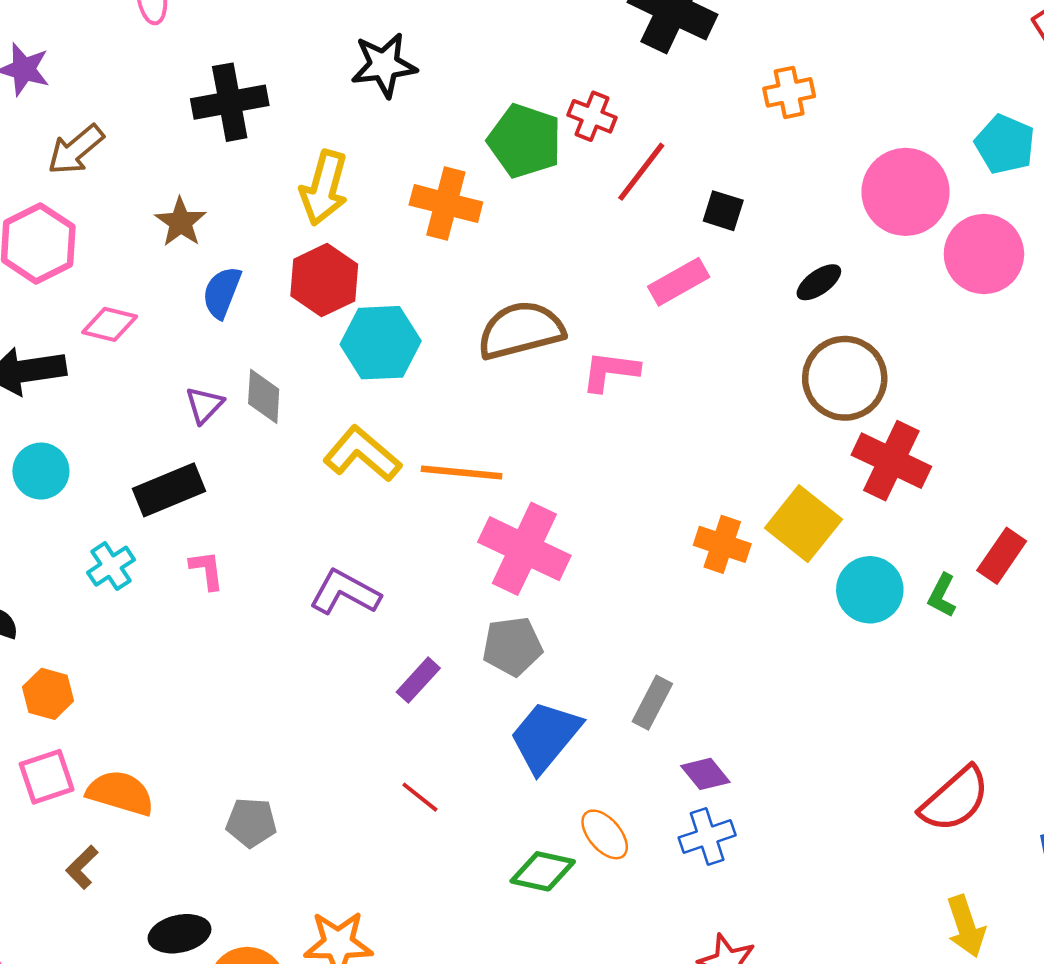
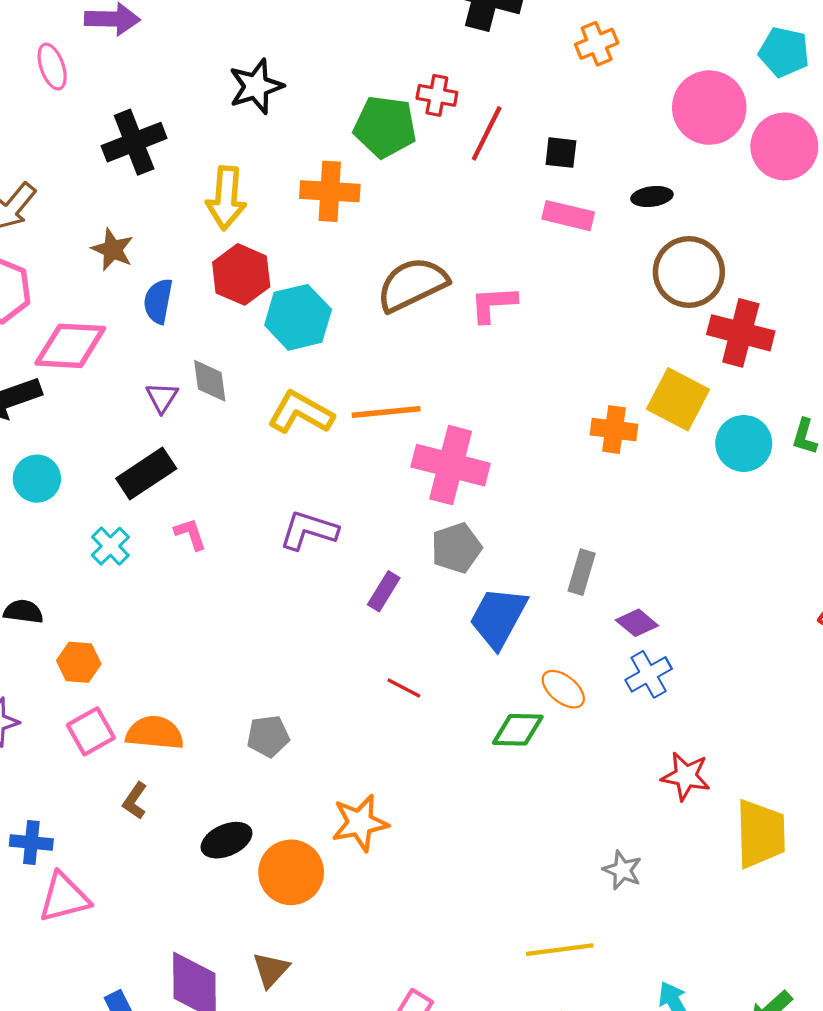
pink rectangle: (679, 282) -> (568, 216), moved, turned 54
black ellipse: (819, 282) -> (652, 197), turned 39
pink diamond: (110, 324) -> (70, 346), size x1.6

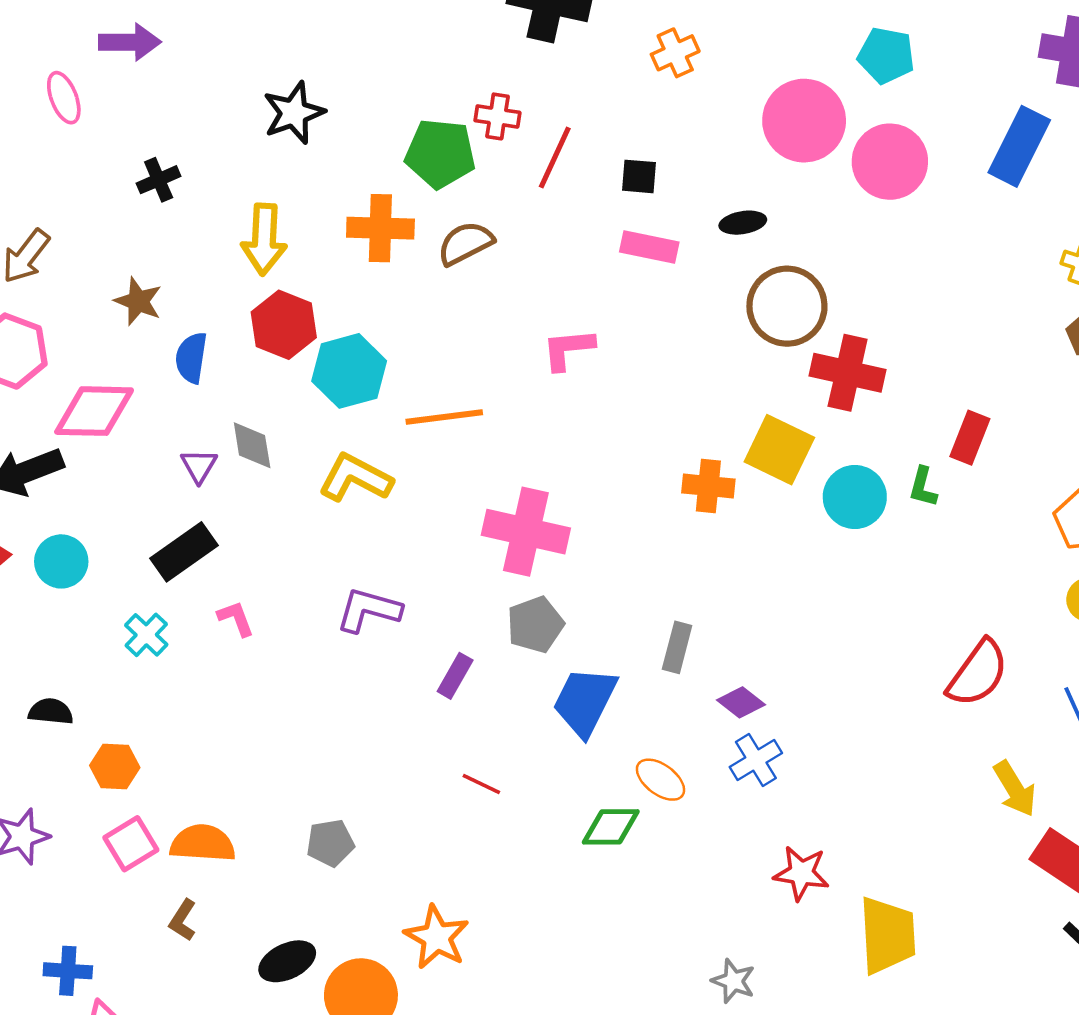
black cross: (134, 142) -> (159, 180), size x0.6
brown semicircle: (412, 284) -> (465, 243), moved, size x0.7
orange line: (386, 412) -> (444, 417), moved
orange star: (360, 823) -> (437, 937), turned -30

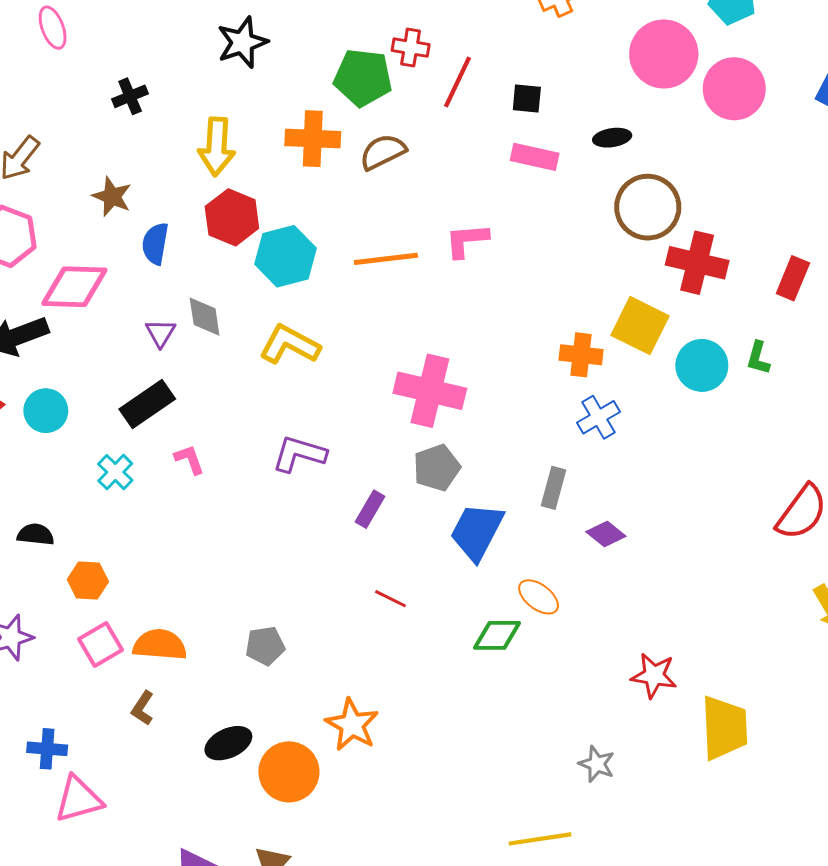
orange line: (444, 417) -> (386, 259), moved
red rectangle: (970, 438) -> (793, 278), moved
blue cross: (756, 760) -> (598, 417), moved

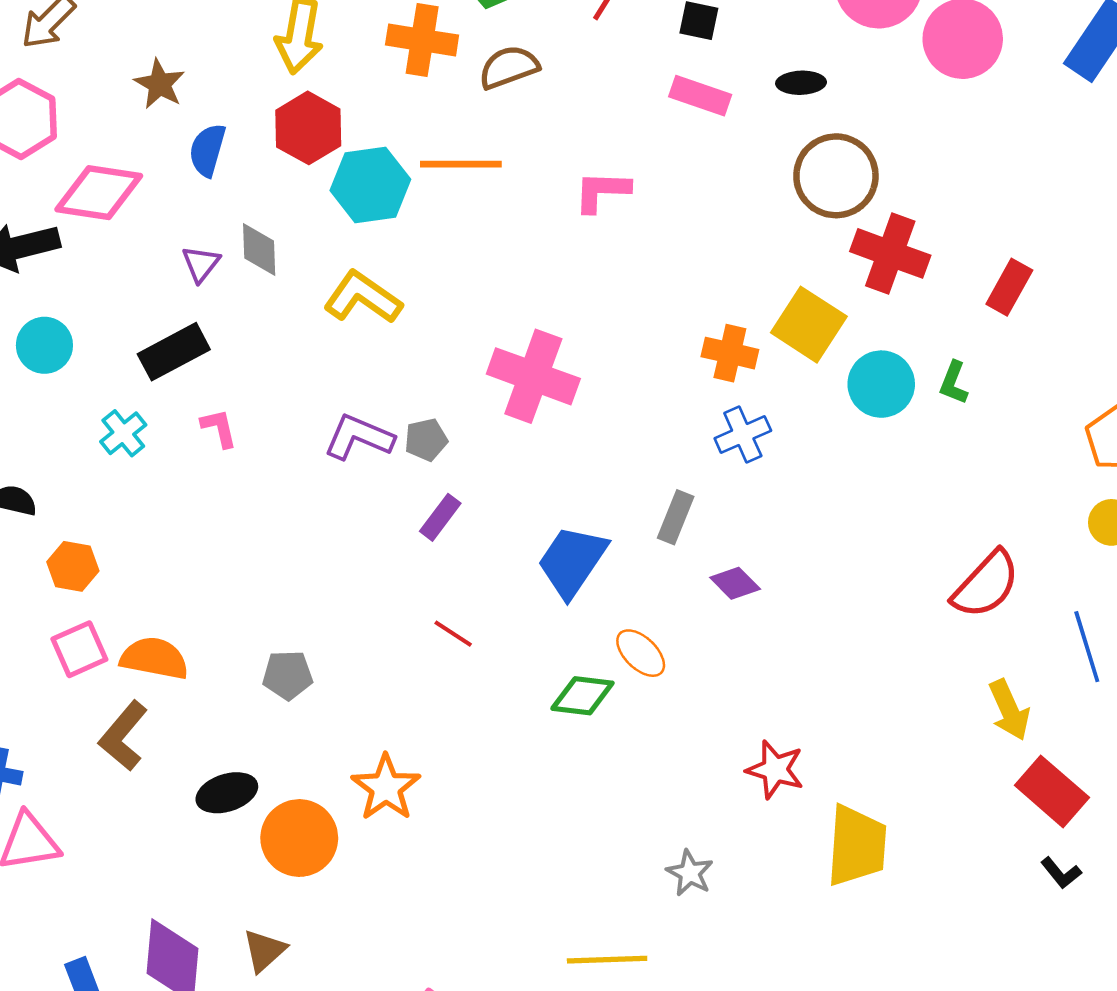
orange line: (386, 259) -> (461, 164), moved
gray pentagon: (437, 468) -> (426, 440), moved, size x0.7
brown L-shape: (143, 708) -> (123, 736), size x1.6

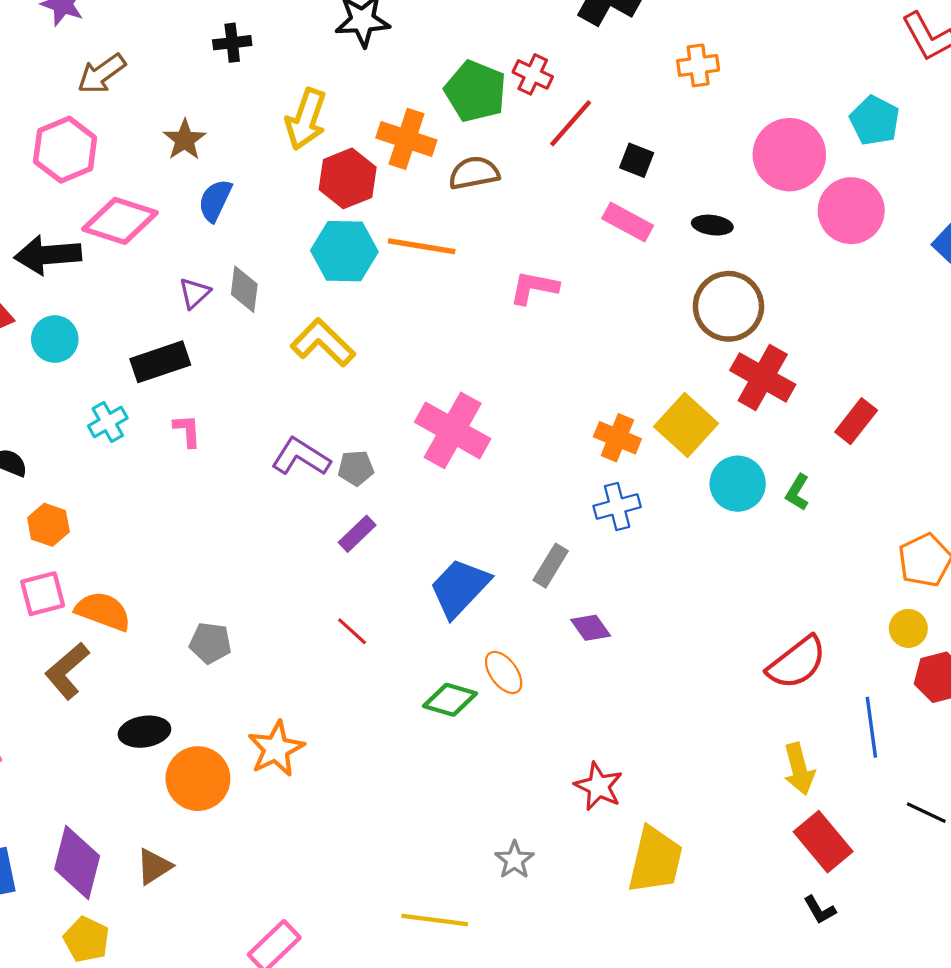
red hexagon: (308, 128) -> (348, 178), moved

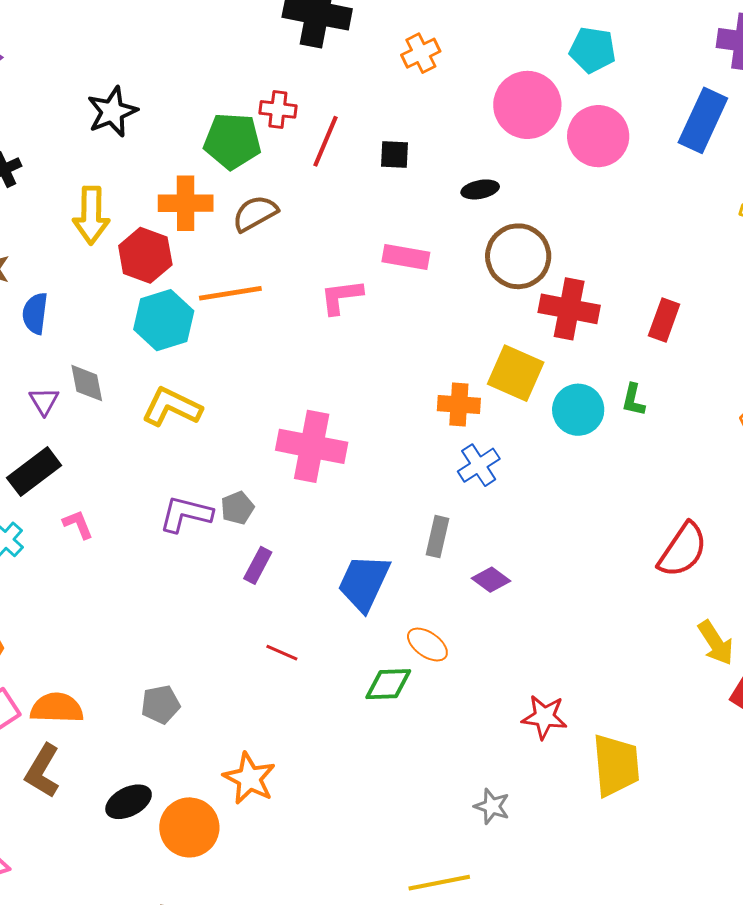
pink rectangle: (628, 222) -> (406, 257), moved

